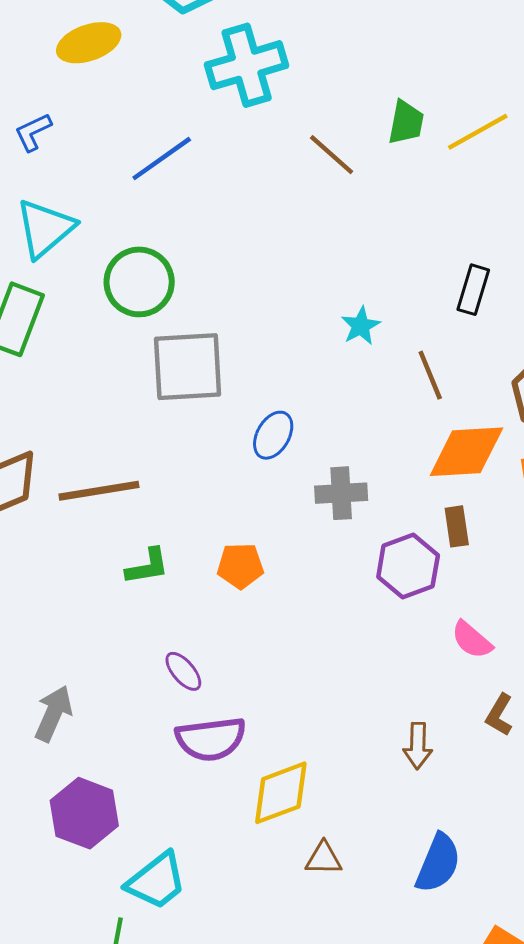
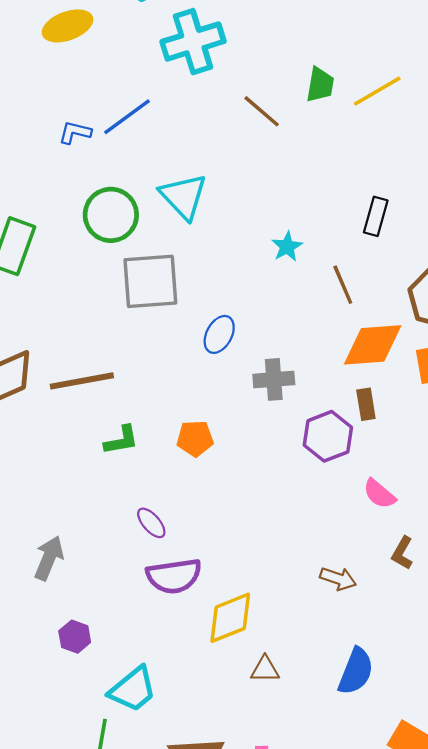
blue L-shape: (33, 132) -> (75, 132), moved, turned 40
cyan triangle: (45, 228) -> (183, 196), moved, turned -32
brown arrow: (418, 746) -> (338, 579), turned -72
purple hexagon: (84, 813) -> (75, 637), size x0.6

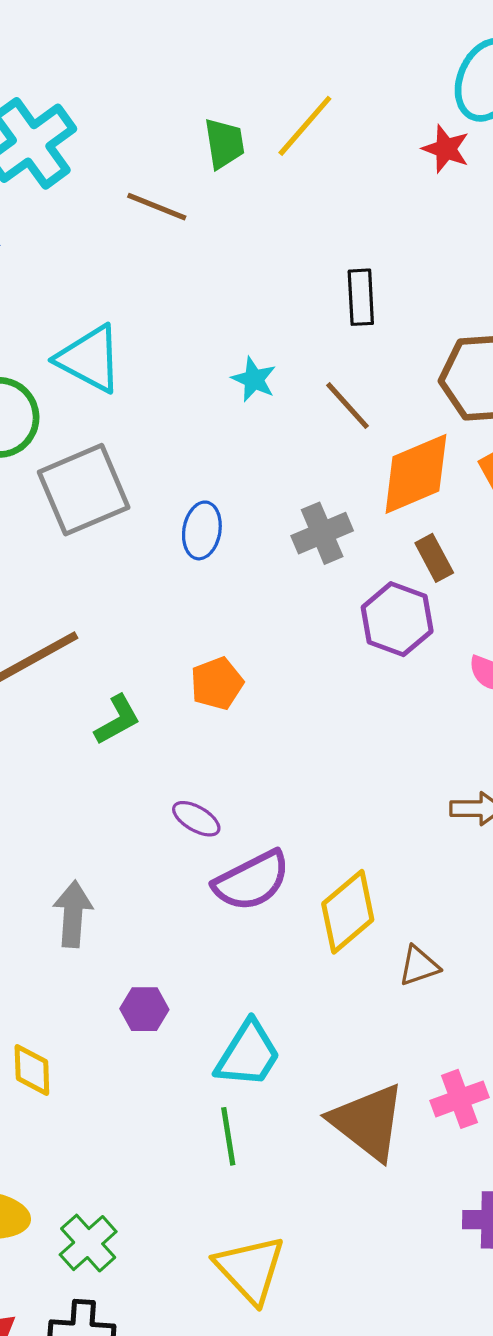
gray cross: (274, 379) -> (322, 533), moved

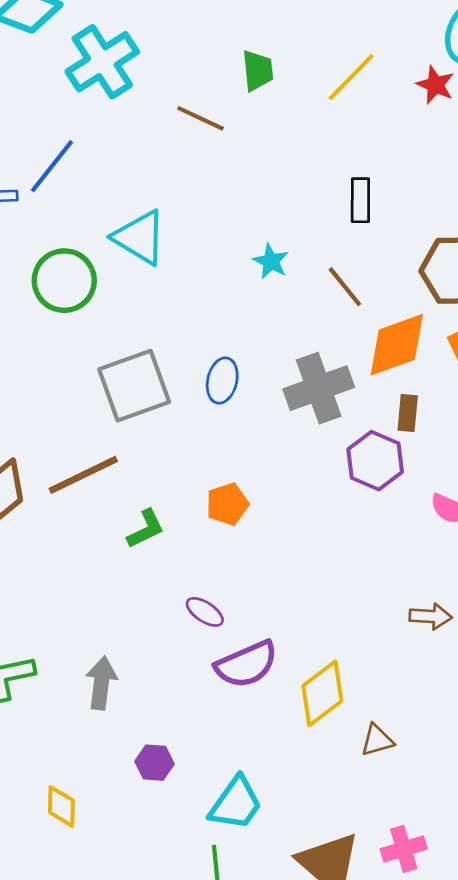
yellow line: (305, 126) -> (351, 77), moved
gray square: (84, 490) -> (134, 386), moved
gray cross: (322, 533) -> (319, 388), size x1.4
brown rectangle: (434, 558) -> (408, 413), turned 30

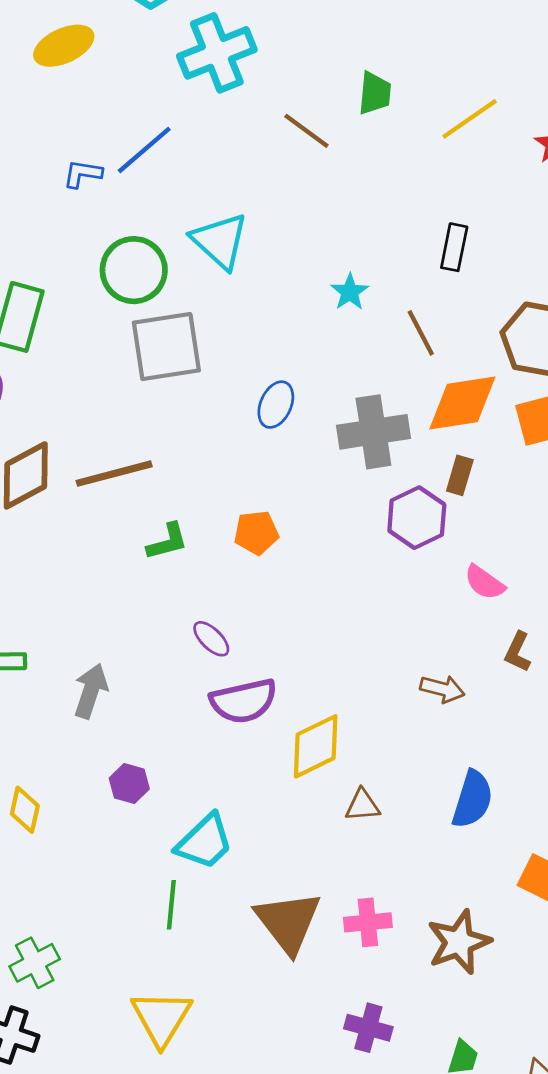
gray square: (134, 386) -> (166, 347), moved

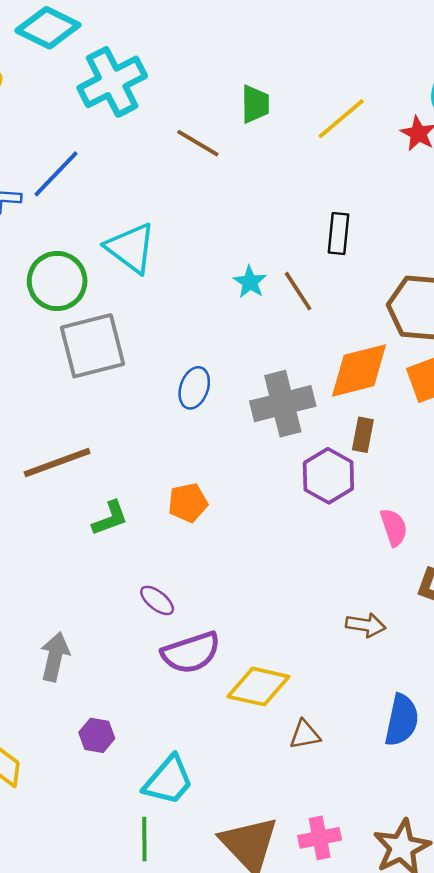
brown line: (421, 333) -> (298, 291), moved
pink semicircle: (484, 582) -> (394, 527), turned -138
yellow diamond: (316, 746) -> (258, 687), turned 44

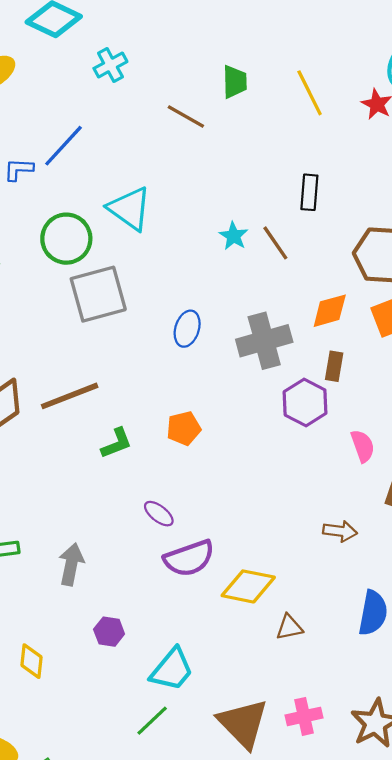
cyan cross: (112, 82) -> (110, 65), size x0.6
yellow line: (341, 119) -> (310, 93), turned -75
orange diamond: (359, 371) -> (330, 311), size x0.7
green line: (144, 839) -> (152, 721), turned 48

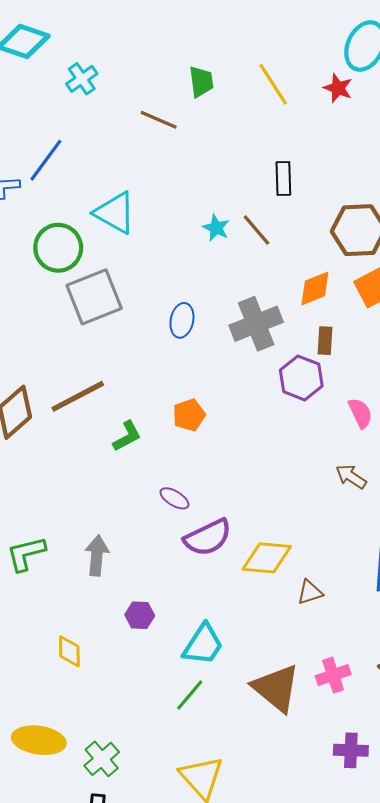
brown arrow: (340, 531) -> (351, 477), moved, turned -148

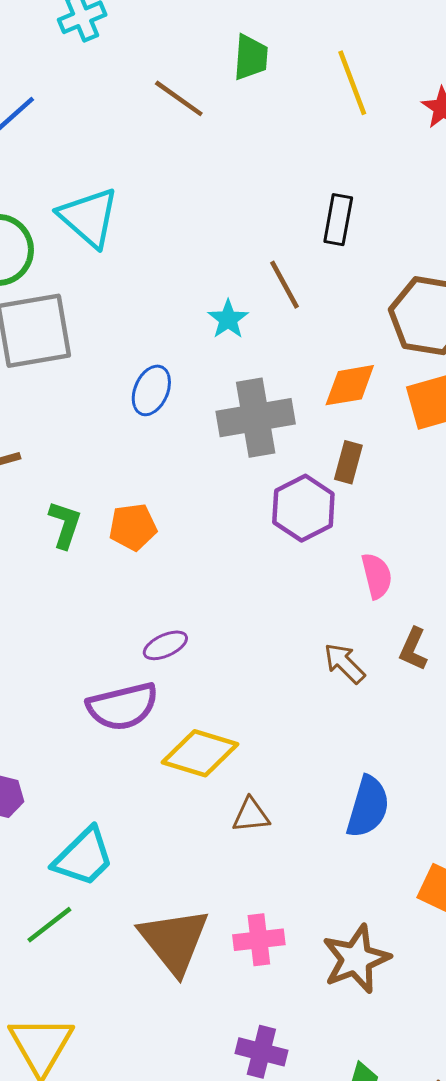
cyan star: (216, 228) -> (228, 319), moved
green L-shape: (127, 436) -> (65, 525), moved, turned -56
purple ellipse: (174, 498) -> (165, 645), moved, turned -68

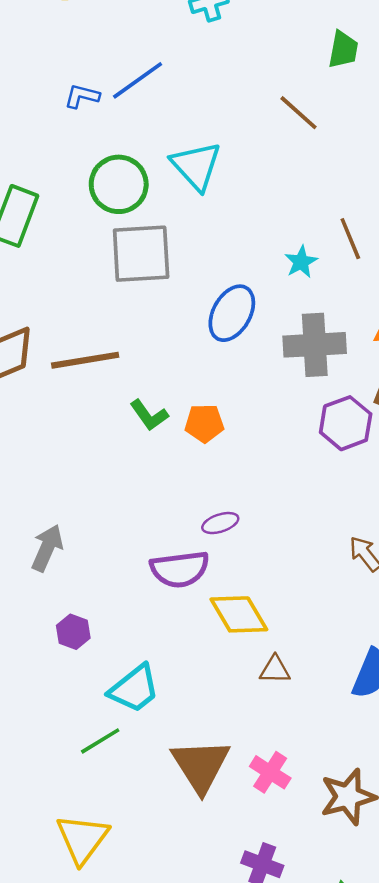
brown line: (179, 98) -> (299, 113), moved
blue ellipse: (151, 390) -> (232, 313), size x1.4
green L-shape: (65, 525) -> (149, 415), turned 120
yellow diamond: (200, 753) -> (239, 614), turned 36
pink cross: (259, 940) -> (270, 772), turned 33

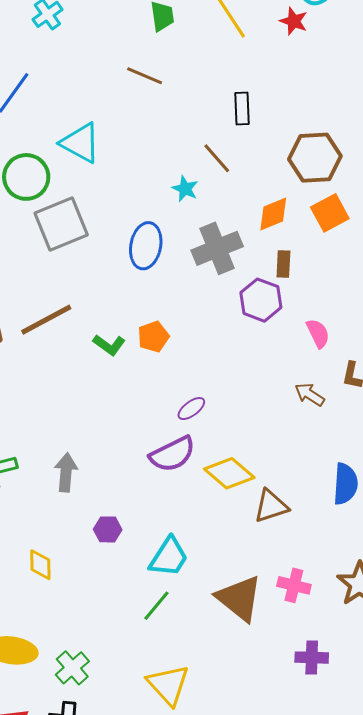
brown triangle: (275, 670) -> (271, 506), size x1.4

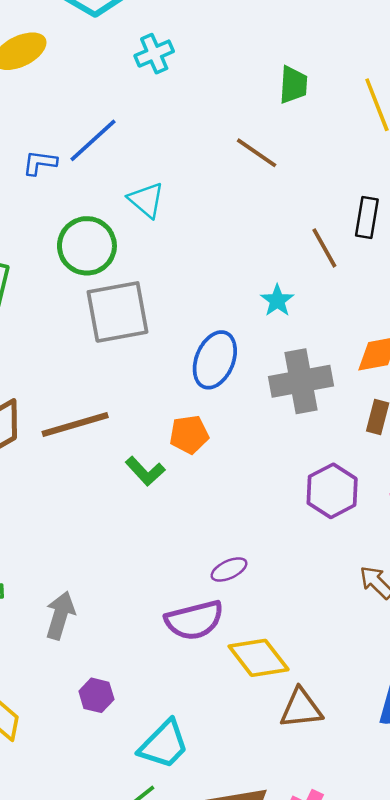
cyan triangle: (80, 143) -> (146, 200), moved, size x0.7
brown line: (217, 158) -> (324, 248), moved
purple hexagon: (261, 300) -> (332, 491), moved
orange pentagon: (153, 337) -> (189, 435), moved

